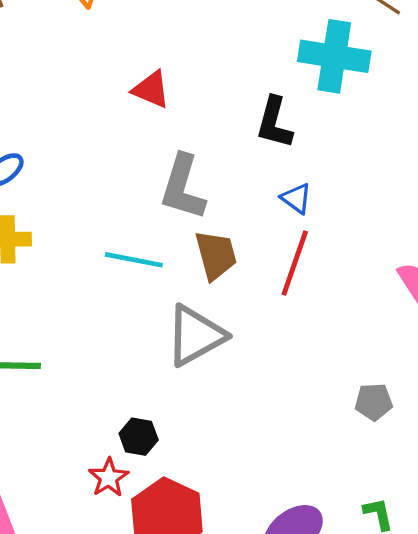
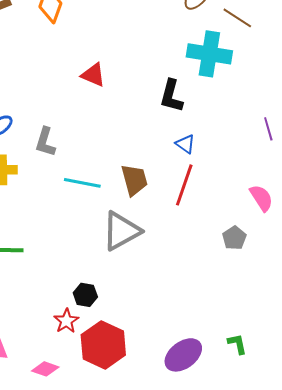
gray L-shape: (183, 187) -> (45, 142), moved, size x0.7
gray pentagon: (374, 402) -> (234, 238), moved, turned -30

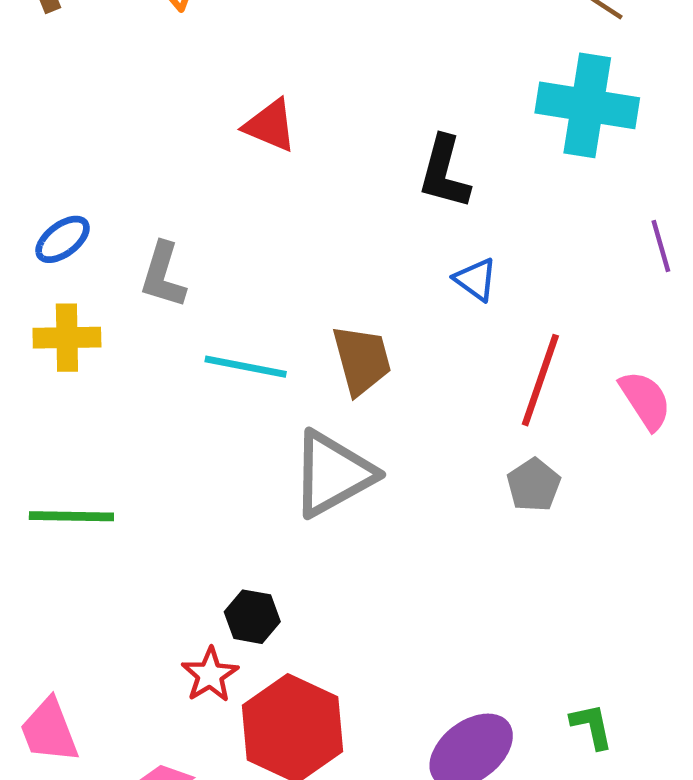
cyan cross: (209, 54) -> (587, 105), moved
red line: (184, 185) -> (540, 380), moved
gray pentagon: (234, 238) -> (534, 485), moved

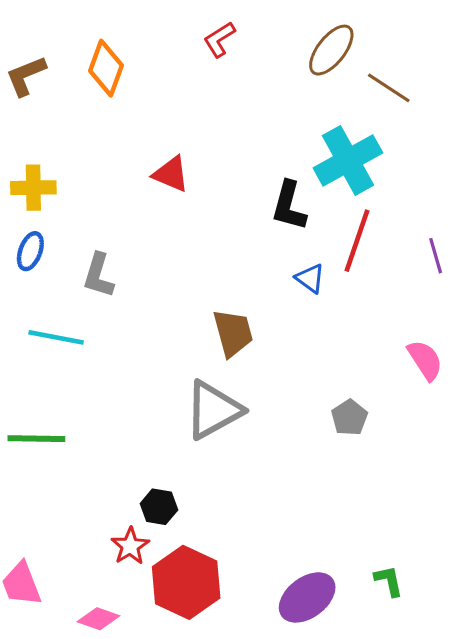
cyan cross: (587, 105) -> (348, 160), moved, turned -38
blue ellipse: (63, 239) -> (30, 251), turned -33
yellow cross: (67, 338) -> (33, 188), moved
cyan line: (246, 367) -> (56, 337), moved
red line: (540, 380) -> (357, 241), moved

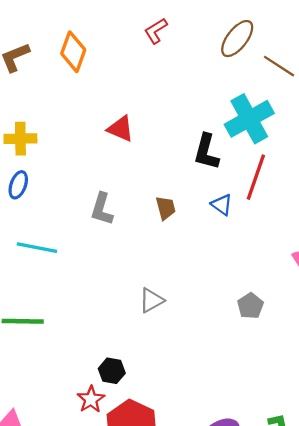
gray L-shape: (98, 275) -> (102, 209), moved
brown trapezoid: (233, 333) -> (166, 208), moved, size x0.7
gray triangle: (213, 410) -> (151, 300), size x0.6

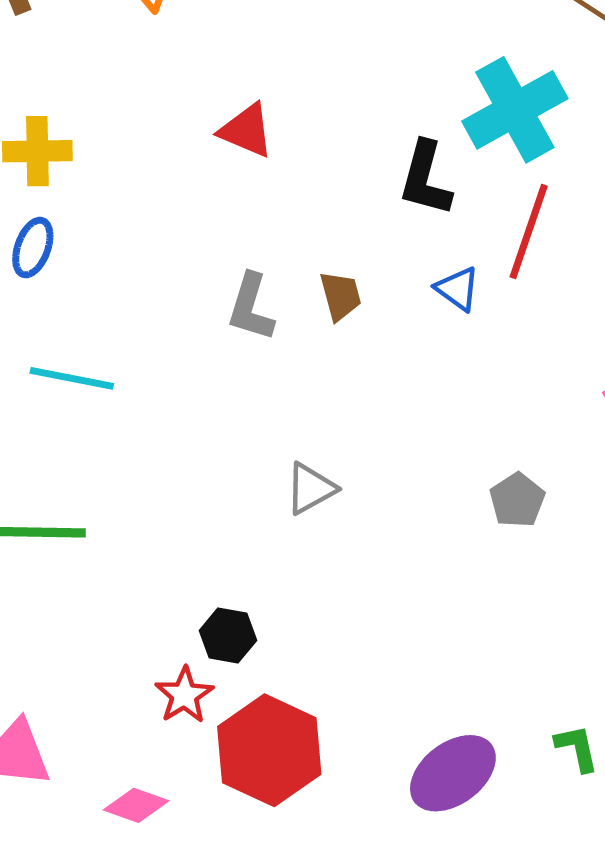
gray L-shape: (102, 209) -> (251, 307), moved

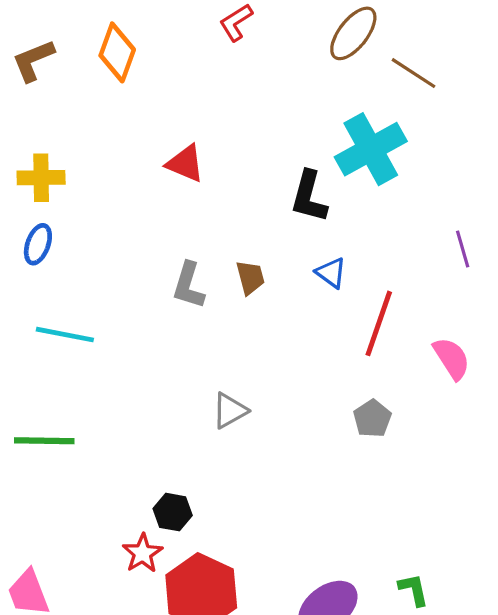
red line: (529, 231) -> (379, 323), moved

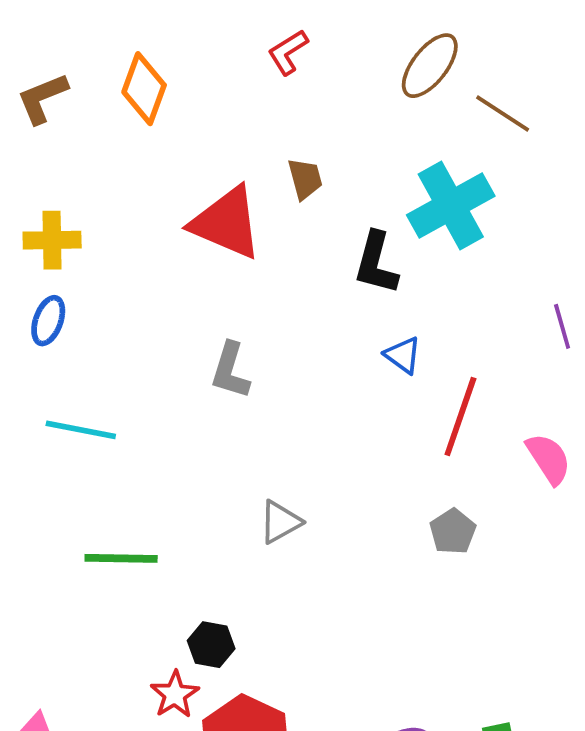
red triangle: (185, 163) -> (227, 223), size x1.6
brown trapezoid: (250, 278) -> (305, 179), moved
green line: (44, 441) -> (121, 558), moved

